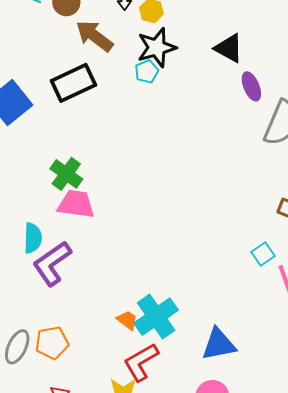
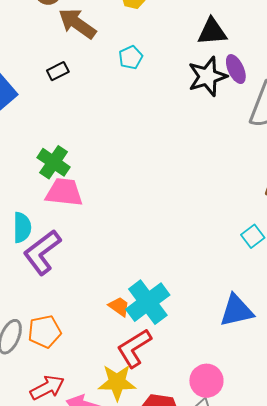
black star: (157, 48) -> (207, 76), moved
black triangle: (229, 48) -> (212, 32), turned -32
black rectangle: (73, 83) -> (58, 71), size x0.5
blue triangle: (219, 344) -> (236, 311), moved

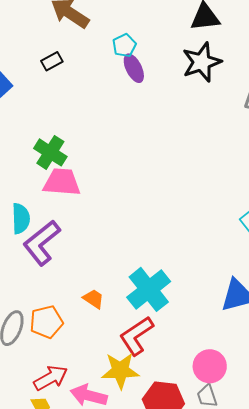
purple ellipse: (236, 69) -> (134, 68), moved
orange trapezoid: (119, 307) -> (93, 299), moved

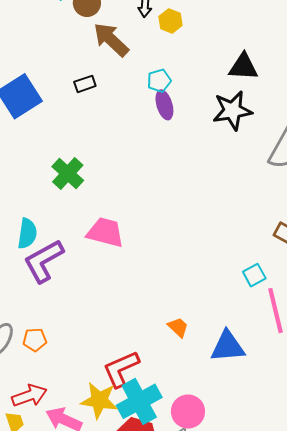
pink trapezoid: (62, 182) -> (105, 232), moved
cyan cross: (149, 289) -> (139, 401), moved
orange trapezoid: (93, 299) -> (178, 327), moved
orange pentagon: (46, 322) -> (35, 340), size x0.7

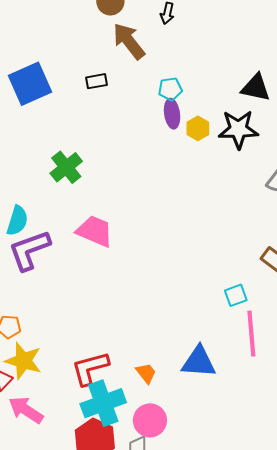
yellow hexagon: (171, 21) -> (198, 128), moved
orange trapezoid: (178, 327) -> (146, 373), moved
yellow star: (99, 400) -> (23, 361), moved

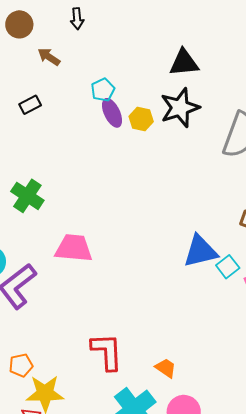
brown arrow: (129, 41) -> (49, 57), size x0.6
blue triangle: (199, 362) -> (200, 251), moved
red L-shape: (90, 368) -> (107, 352), moved, turned 120

